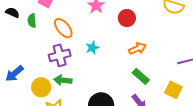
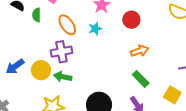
cyan star: (92, 48) -> (95, 29), moved
yellow circle: (41, 87) -> (41, 70), moved

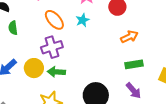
green semicircle: (36, 15) -> (13, 28), moved
green rectangle: (141, 79) -> (134, 64), turned -48

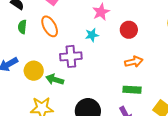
orange ellipse: (54, 20) -> (50, 26), moved
purple cross: (52, 47) -> (71, 56), moved

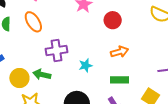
cyan star: (92, 35) -> (85, 65), moved
yellow circle: (34, 71) -> (19, 78), moved

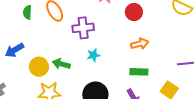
purple cross: (56, 50) -> (83, 28), moved
cyan star: (85, 65) -> (93, 55), moved

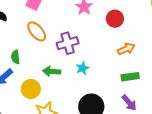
green semicircle: (27, 12) -> (15, 57), moved
green arrow: (61, 64) -> (52, 71), moved

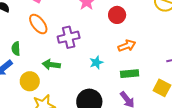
cyan star: (82, 68) -> (96, 63), moved

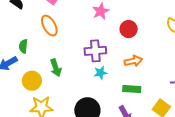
purple cross: (69, 37) -> (95, 51), moved
green arrow: (51, 65) -> (56, 68), turned -126

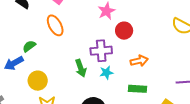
red circle: (129, 29) -> (124, 31), moved
green semicircle: (23, 46) -> (29, 46), turned 48
green arrow: (56, 68) -> (81, 68), moved

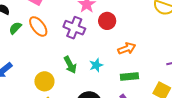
green semicircle: (29, 46) -> (15, 28), moved
purple cross: (101, 51) -> (74, 28), moved, turned 35
yellow circle: (38, 81) -> (44, 81), moved

